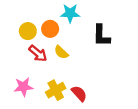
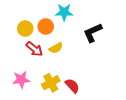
black L-shape: (101, 36) -> (93, 33), turned 65
yellow semicircle: (61, 52) -> (56, 48), turned -72

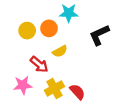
red arrow: (34, 49) -> (39, 64), moved

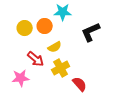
yellow cross: (54, 88) -> (61, 68), moved
red semicircle: (77, 92) -> (80, 84), moved

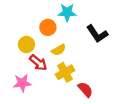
yellow circle: (25, 28) -> (26, 45), moved
black L-shape: (91, 32) -> (97, 34), turned -100

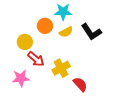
yellow semicircle: (59, 50) -> (66, 32), moved

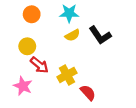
orange circle: (45, 26) -> (32, 14), moved
pink star: (21, 78) -> (23, 86), turned 30

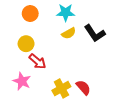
yellow cross: (67, 75) -> (61, 88), moved

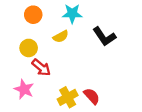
yellow semicircle: (69, 33) -> (61, 36), moved

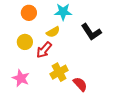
red arrow: (41, 67) -> (44, 50), moved, turned 90
yellow cross: (68, 97) -> (59, 72), moved

